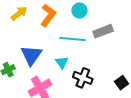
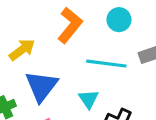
yellow arrow: (19, 13) -> (22, 50), moved

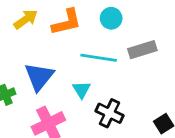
orange L-shape: (70, 25) -> (67, 22), turned 36
yellow arrow: (22, 50) -> (26, 19), moved

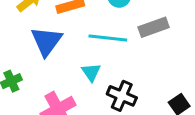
blue triangle: (39, 77) -> (46, 41), moved

